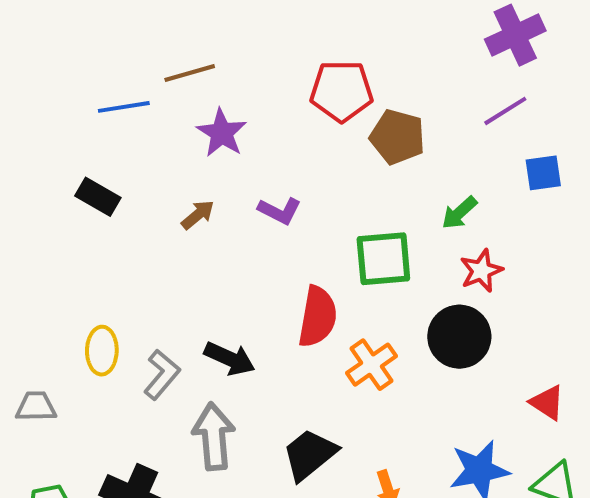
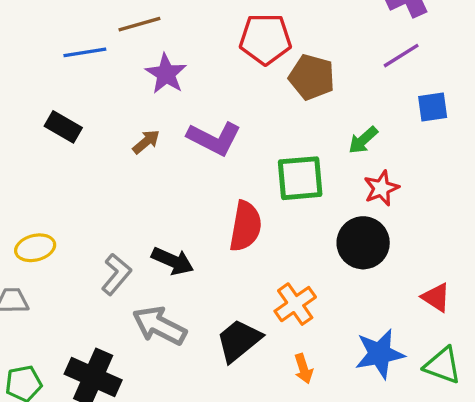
purple L-shape: (280, 211) -> (214, 138), size x1.5
yellow ellipse: (102, 351) -> (35, 248), moved, turned 75
orange cross: (371, 365) -> (295, 304), moved
gray arrow: (214, 436) -> (159, 326), turned -58

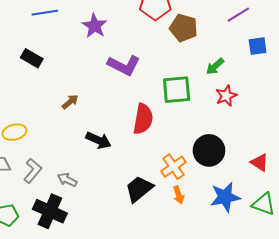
brown arrow: (146, 142) -> (70, 102), moved
black circle: (363, 243) -> (209, 150), moved
gray L-shape: (116, 274) -> (33, 171), moved
gray arrow: (159, 326) -> (67, 180), moved, size x0.6
orange arrow: (303, 369) -> (179, 195), moved

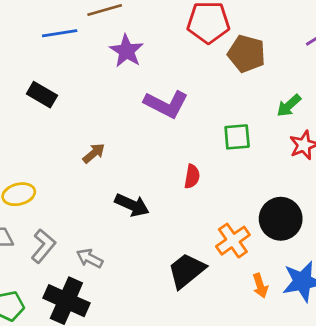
green square: (177, 90) -> (237, 137), size x0.7
red semicircle: (143, 119) -> (192, 176), size x0.6
orange arrow: (179, 195) -> (260, 286), moved

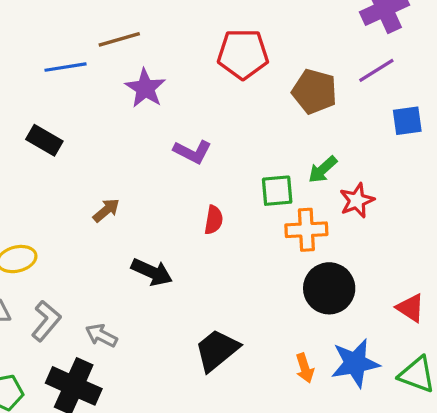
brown pentagon: (247, 54) -> (315, 91), moved
purple L-shape: (166, 104) -> (192, 152), size x0.7
green arrow: (289, 106) -> (323, 170), moved
red semicircle: (192, 176) -> (214, 220), moved
orange cross: (233, 241) -> (306, 230), moved, turned 32

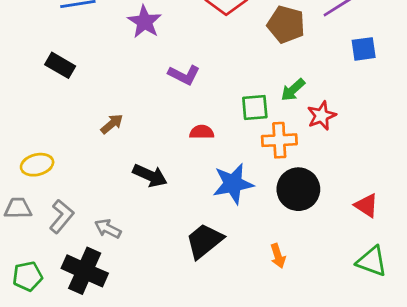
red semicircle: (214, 220) -> (202, 132), turned -100
blue star: (355, 363) -> (233, 184), moved

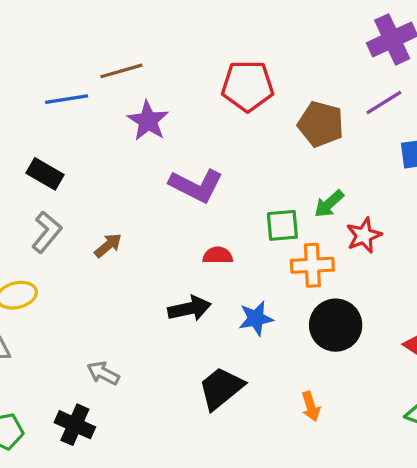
purple L-shape: (184, 75) -> (196, 186), size x1.4
black arrow: (150, 176) -> (189, 308), moved, turned -36
blue star: (233, 184) -> (256, 318), size x0.7
gray L-shape: (62, 216) -> (47, 232), moved
black cross: (85, 271) -> (75, 425), size x0.7

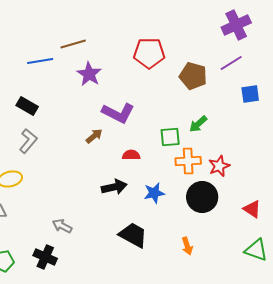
red star: (364, 235) -> (219, 166), moved
brown arrow: (108, 245) -> (94, 136), moved
black trapezoid: (221, 388) -> (133, 235), turned 68

